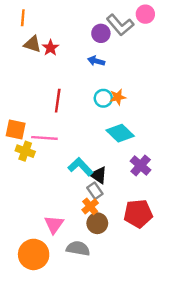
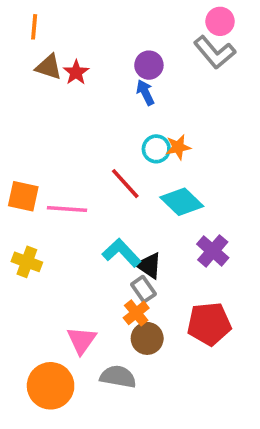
gray L-shape: (120, 25) -> (215, 52), moved
purple circle: (101, 33) -> (149, 65), moved
blue arrow: (96, 61) -> (145, 92), turned 49
red line: (58, 101) -> (125, 184), moved, turned -50
yellow cross: (25, 151) -> (27, 262), moved

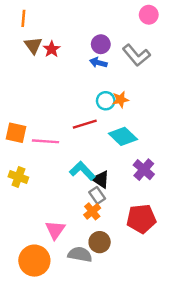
gray L-shape: (215, 52) -> (136, 55), moved
brown triangle: (49, 67) -> (33, 45), turned 36
blue arrow: (145, 92) -> (98, 63), turned -49
red line: (125, 184) -> (85, 124), turned -65
brown circle: (147, 338) -> (100, 242), moved

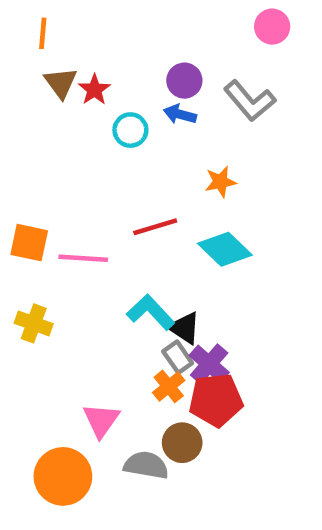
cyan circle: (106, 101) -> (130, 130), moved
purple cross: (144, 170) -> (209, 364), moved
red pentagon: (141, 219) -> (216, 400), moved

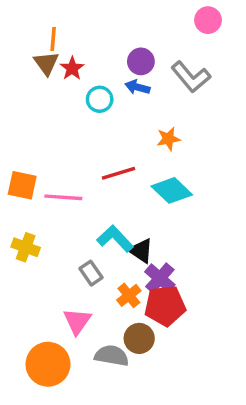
orange line: (43, 33) -> (53, 39), moved
gray rectangle: (178, 357) -> (91, 273), moved

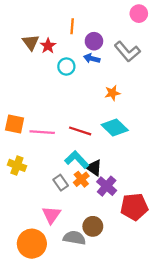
orange line: (53, 39) -> (72, 26), moved
red line: (119, 173) -> (80, 131), moved, turned 35
orange cross: (129, 295) -> (81, 179), moved
red pentagon: (165, 306) -> (134, 207), moved

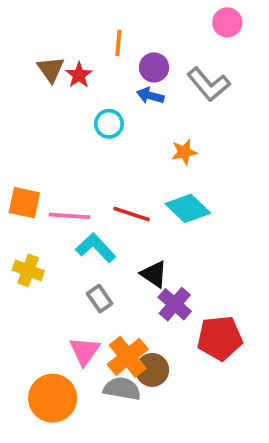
cyan circle: (66, 66) -> (109, 124), moved
cyan L-shape: (77, 160) -> (96, 248), moved
orange cross: (81, 179) -> (128, 357), moved, size x1.5

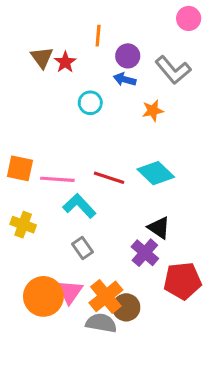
orange star: (184, 152) -> (153, 111), moved
black triangle: (154, 274) -> (159, 228), moved
orange circle: (53, 398) -> (43, 296), moved

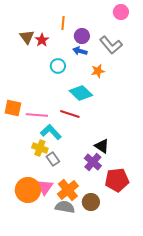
cyan diamond: (156, 173) -> (81, 93), moved
yellow cross: (23, 225) -> (40, 148), moved
brown circle: (126, 307) -> (91, 202), moved

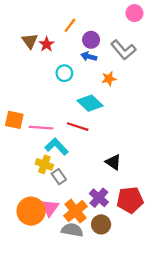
orange line: (63, 23) -> (70, 25), turned 32
purple cross: (93, 162) -> (99, 198), moved

